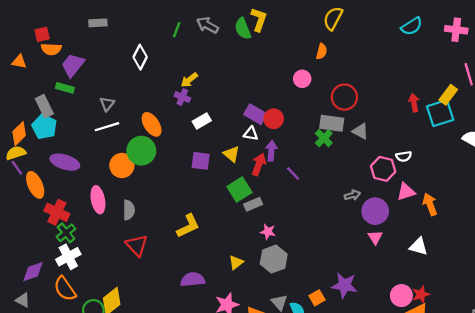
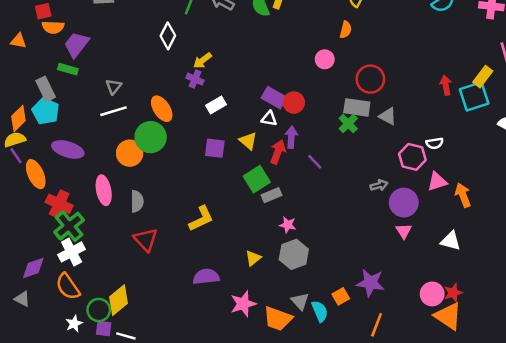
white diamond: (140, 57) -> (168, 36), moved
green cross: (66, 233) -> (69, 226), size x1.4

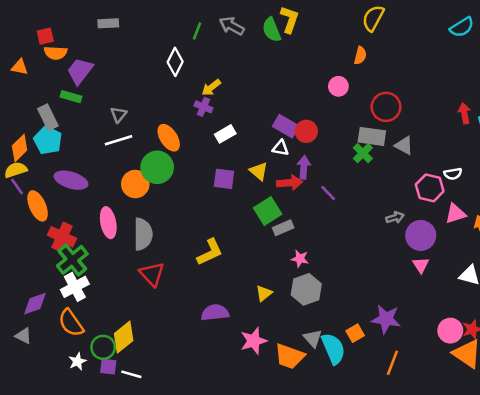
red arrow: (278, 152) -> (290, 183), turned 65
gray semicircle: (137, 201) -> (143, 234), size x1.4
cyan semicircle: (320, 311) -> (333, 349), size x1.4

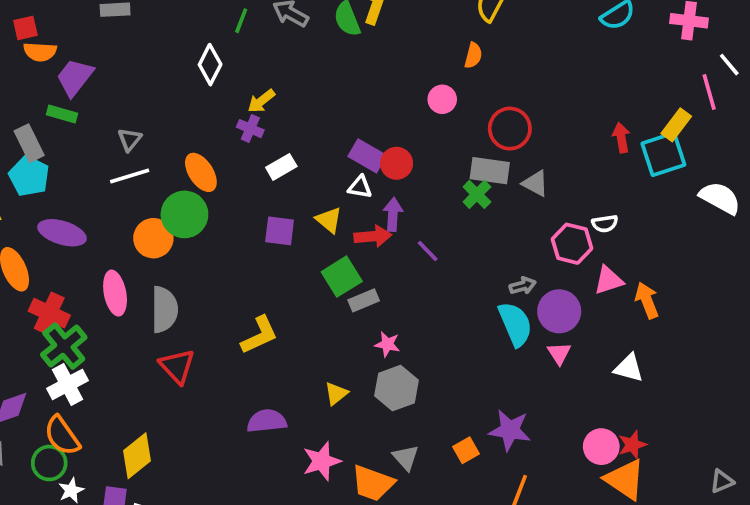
green circle: (103, 347) -> (49, 463), moved
cyan semicircle: (333, 349) -> (515, 324), moved

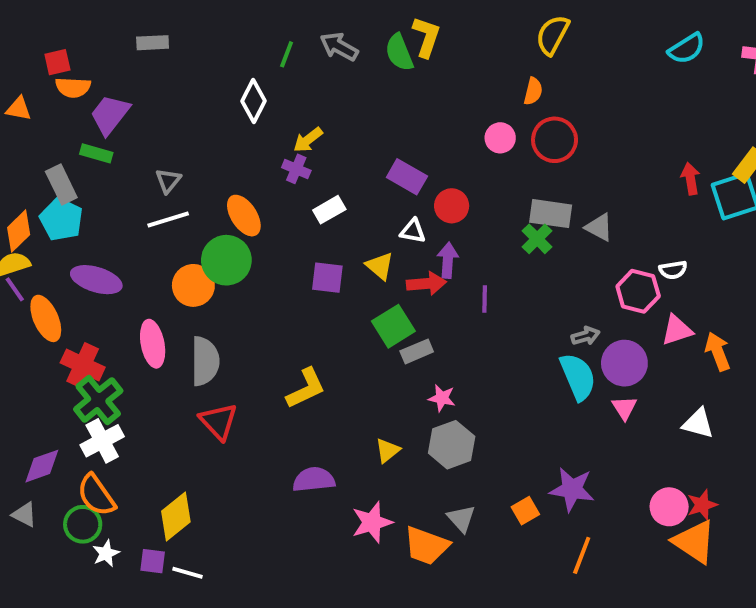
red circle: (510, 129) -> (555, 140), moved
purple rectangle: (367, 156) -> (407, 177), moved
purple line: (428, 251) -> (485, 299), turned 45

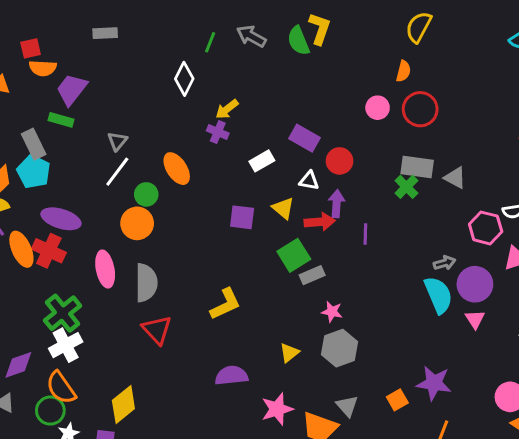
white rectangle: (329, 210) -> (262, 161), moved
white line: (168, 219) -> (117, 172), turned -36
green circle: (226, 260) -> (146, 194), moved, size x0.6
red cross: (83, 365) -> (49, 251), moved

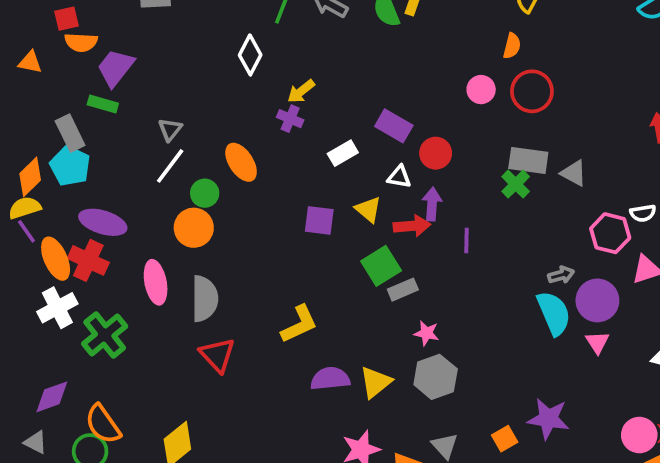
white cross: (66, 345) -> (57, 308), moved
yellow triangle: (289, 353) -> (376, 382), size x1.4
purple semicircle: (231, 376) -> (330, 379), moved

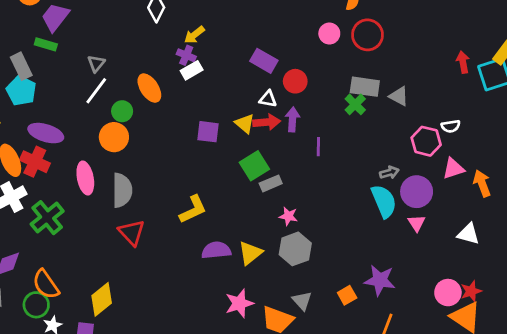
white rectangle: (343, 153) -> (192, 70), moved
red arrow: (412, 226) -> (267, 122), moved

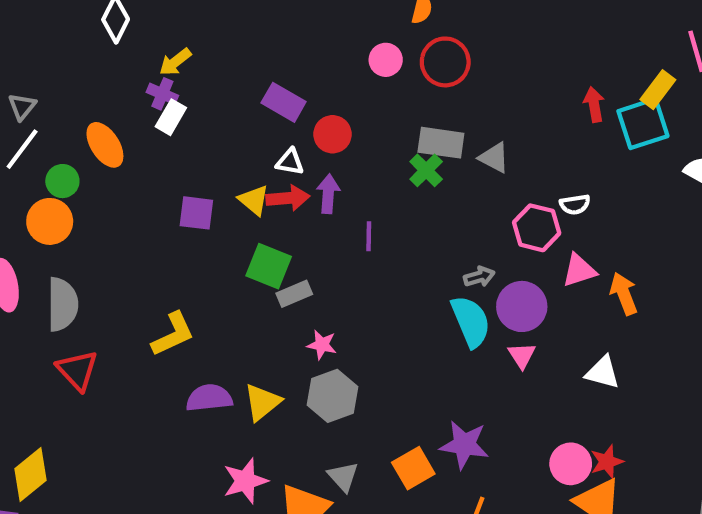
white rectangle: (192, 70) -> (171, 117), turned -30
green square: (254, 166) -> (269, 266), turned -36
orange square: (347, 295) -> (413, 468), size x1.4

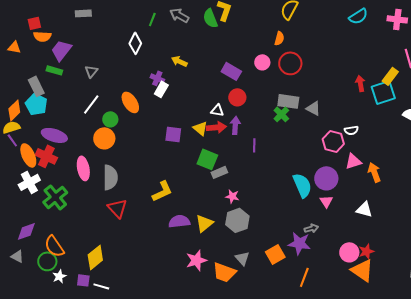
yellow arrow: (175, 62) -> (179, 61), moved, turned 63
purple rectangle: (284, 102) -> (231, 71), moved
gray triangle: (22, 107) -> (91, 71), moved
gray arrow: (479, 277) -> (311, 228), moved

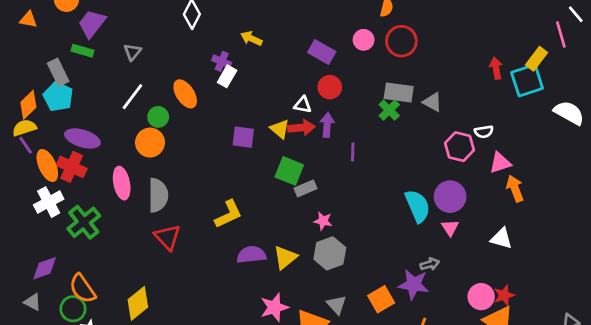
pink triangle: (353, 161) -> (500, 163), moved

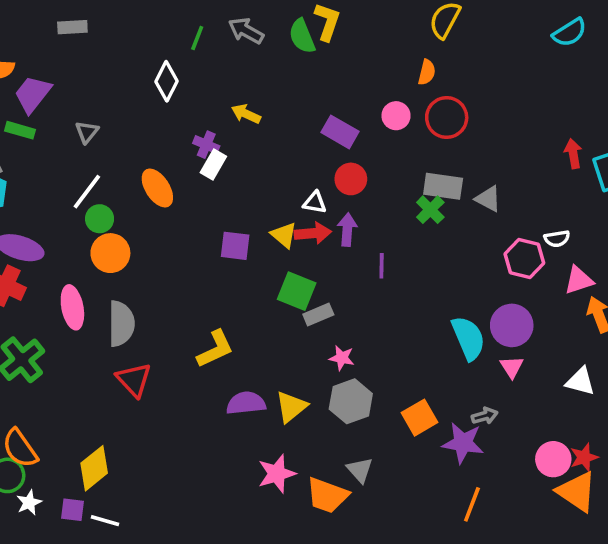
green circle: (158, 117) -> (100, 219), moved
orange square: (381, 299) -> (420, 418), moved

